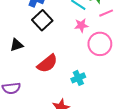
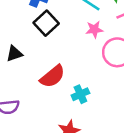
cyan cross: (78, 78) -> (80, 94), moved

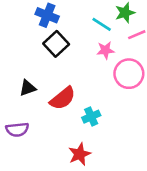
black triangle: (14, 54) -> (28, 88), moved

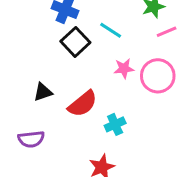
cyan line: (102, 24) -> (111, 30), moved
pink star: (106, 50) -> (124, 68), moved

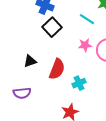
cyan line: (111, 30) -> (87, 19), moved
red semicircle: (83, 104) -> (57, 69), turned -30

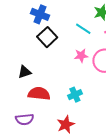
red semicircle: (57, 69) -> (39, 94), moved, turned -105
purple semicircle: (22, 93) -> (25, 119), moved

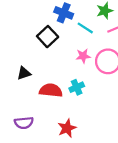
blue cross: (40, 14) -> (64, 13), moved
red semicircle: (39, 94) -> (51, 90), moved
cyan cross: (75, 95) -> (77, 87), moved

